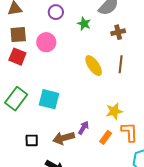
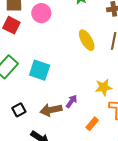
orange rectangle: (106, 137) -> (92, 124), moved
black square: (32, 140) -> (19, 110), turned -32

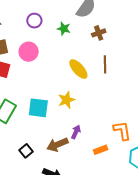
yellow star: (104, 87) -> (66, 100), moved
orange rectangle: (92, 124) -> (101, 150), turned 40

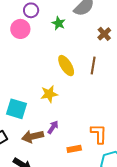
brown cross: (99, 33) -> (104, 34), moved, turned -32
pink circle: (29, 52) -> (20, 29), moved
cyan square: (38, 108) -> (17, 109), moved

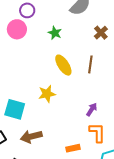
green star: (59, 23) -> (55, 33), moved
purple arrow: (53, 127) -> (92, 109), moved

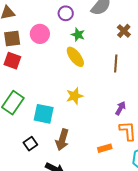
purple circle: (27, 10) -> (66, 13), moved
yellow ellipse: (63, 65) -> (75, 57), moved
brown arrow: (31, 137) -> (62, 140), turned -55

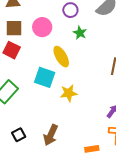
yellow ellipse: (75, 57) -> (61, 57), moved
cyan square: (44, 114) -> (45, 77), moved

